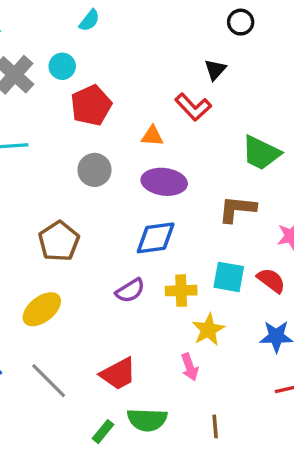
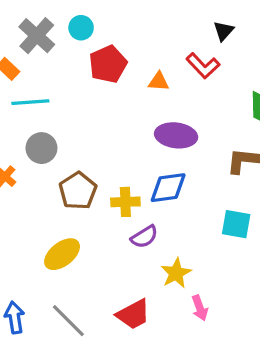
orange triangle: (152, 136) -> (159, 82), moved
gray circle: (94, 170) -> (41, 148), moved
yellow cross: (181, 291) -> (125, 202), moved
yellow star: (208, 330) -> (176, 273), moved

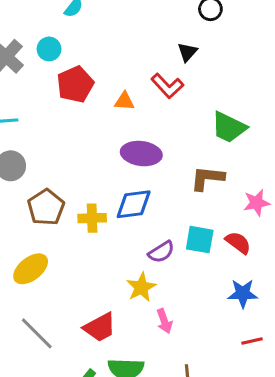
purple semicircle: (144, 237) -> (161, 252), moved

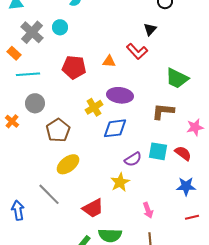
red pentagon: (75, 84) -> (74, 67), moved, turned 30
yellow cross: (92, 218) -> (94, 107), moved, turned -30
yellow ellipse: (31, 269) -> (68, 164), moved
pink arrow: (164, 321) -> (148, 210), moved
gray line: (37, 333) -> (49, 194), moved

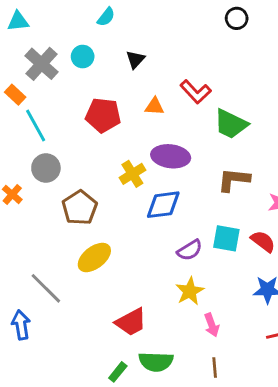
black triangle: (150, 29) -> (135, 59), moved
cyan line: (28, 74) -> (36, 125), turned 65
green trapezoid: (177, 78) -> (231, 124), moved
yellow star: (120, 182) -> (190, 291), moved
gray line: (49, 194) -> (46, 288), moved

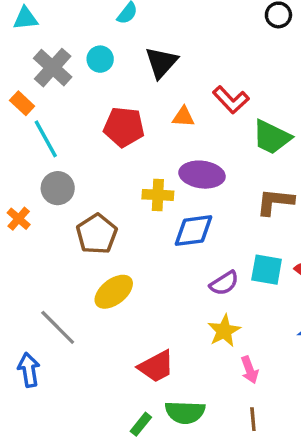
black triangle: (135, 59) -> (161, 62), size x1.5
yellow cross: (132, 174) -> (158, 195), turned 35

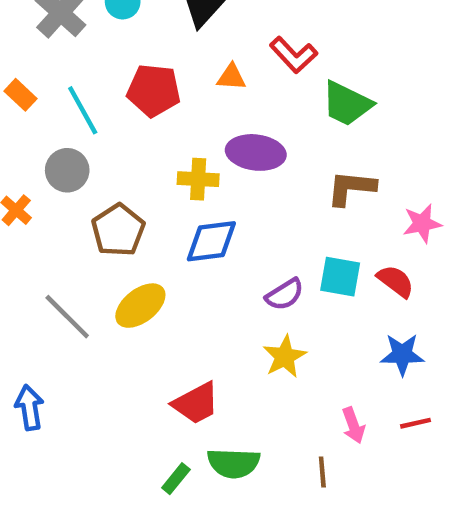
orange rectangle: (22, 103) -> (21, 95), moved
cyan line: (46, 139) -> (83, 110), moved
blue diamond: (194, 231) -> (211, 241), moved
gray line: (58, 327) -> (67, 317), moved
pink arrow: (250, 370) -> (353, 425), moved

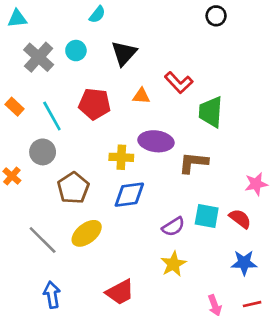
green trapezoid: (347, 104) -> (211, 112), turned 68
brown L-shape: (351, 188) -> (193, 163), moved
blue arrow: (29, 408) -> (52, 295), moved

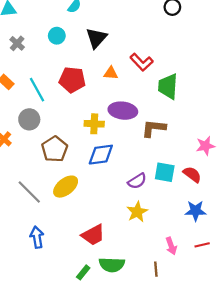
gray cross: (39, 57) -> (17, 43), moved, size x0.6

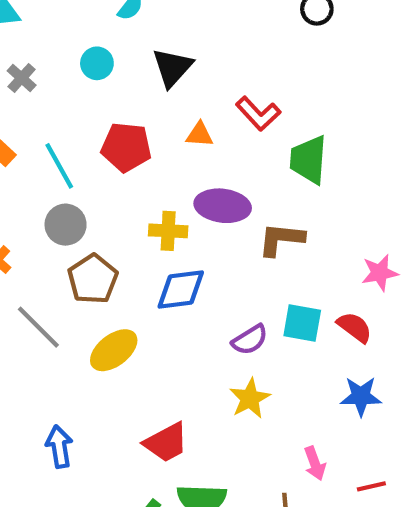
gray circle: (29, 119) -> (66, 225), moved
gray line: (29, 192) -> (38, 327), moved
red line: (202, 245) -> (371, 486), moved

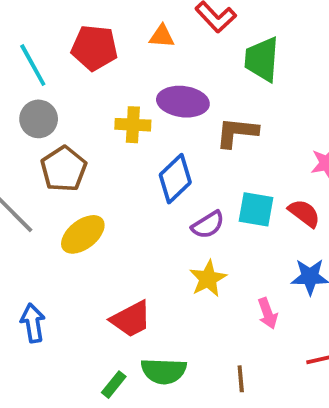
blue diamond: (181, 290) -> (175, 179), moved, turned -36
pink arrow: (315, 463) -> (268, 313), moved

